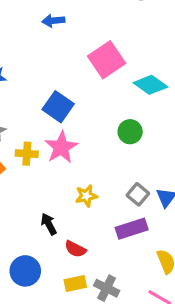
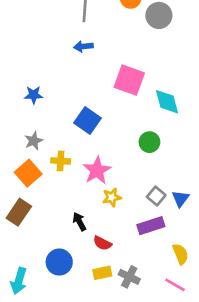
pink square: (107, 60) -> (129, 80), turned -36
cyan diamond: (150, 85) -> (167, 102), turned 40
pink star: (61, 147) -> (97, 170), moved

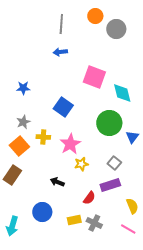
green circle: (149, 142) -> (109, 123), size x1.6
blue triangle: (180, 199) -> (132, 137), moved
black arrow: (79, 222) -> (57, 182), turned -40
red semicircle: (102, 243) -> (89, 198), moved, turned -80

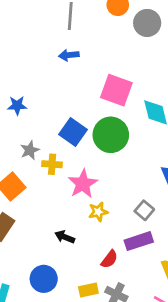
gray star: (23, 122) -> (30, 150), moved
green circle: (109, 123) -> (111, 135), moved
yellow cross: (43, 137) -> (52, 164), moved

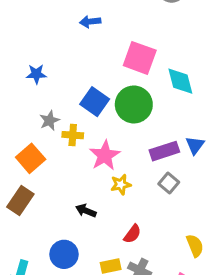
purple rectangle: (139, 241) -> (164, 151), moved

